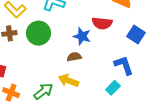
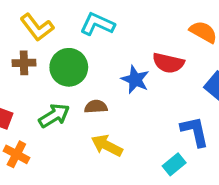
brown semicircle: (74, 57) -> (96, 107), moved
green arrow: (43, 91) -> (54, 116), moved

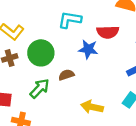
cyan L-shape: (97, 24) -> (70, 20), moved
yellow arrow: (107, 145) -> (92, 107), moved

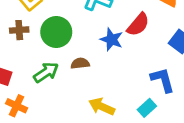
red semicircle: (108, 32) -> (138, 25), turned -60

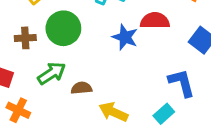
red semicircle: (138, 25) -> (155, 21), turned -130
brown cross: (19, 30) -> (25, 38), moved
brown semicircle: (80, 63) -> (81, 88), moved

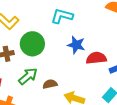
red semicircle: (155, 21) -> (96, 58), moved

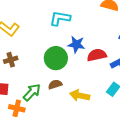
green circle: (32, 44) -> (56, 58), moved
green arrow: (28, 76) -> (32, 92), moved

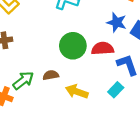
blue star: (76, 44) -> (117, 22), moved
green circle: (56, 58) -> (73, 46), moved

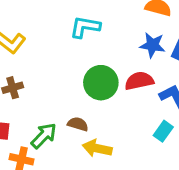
brown semicircle: (51, 75) -> (78, 124), turned 35
yellow arrow: (77, 92) -> (97, 148), moved

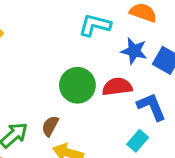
cyan L-shape: (85, 27) -> (95, 25), moved
brown semicircle: (78, 124) -> (50, 126), turned -84

